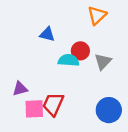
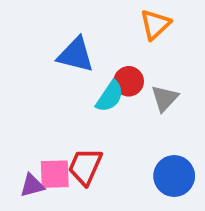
blue triangle: (47, 34) -> (76, 55), size x1.5
cyan semicircle: (69, 60) -> (110, 96), turned 120
purple triangle: (20, 89) -> (32, 185), moved

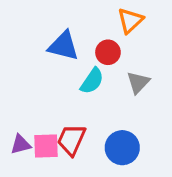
red circle: (129, 81) -> (108, 52), moved
blue circle: (174, 176) -> (122, 148), moved
purple triangle: (32, 185) -> (21, 144), moved

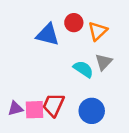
orange triangle: (130, 21) -> (98, 31), moved
red circle: (108, 52) -> (74, 23), moved
cyan semicircle: (92, 81) -> (83, 69), moved, turned -90

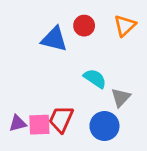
orange triangle: (98, 31) -> (125, 26), moved
gray triangle: (104, 62) -> (121, 98), moved

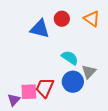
orange triangle: (125, 26) -> (92, 19), turned -42
purple triangle: (18, 123) -> (14, 100), moved, turned -32
blue circle: (104, 126) -> (73, 82), moved

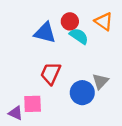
cyan semicircle: (70, 58) -> (79, 36), moved
red trapezoid: (45, 88) -> (51, 73), moved
purple triangle: (14, 100) -> (16, 113), turned -48

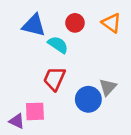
blue triangle: (45, 33) -> (34, 25), moved
cyan semicircle: (79, 36) -> (58, 45), moved

